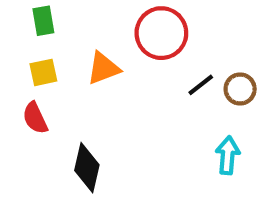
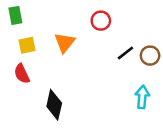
green rectangle: (43, 21) -> (15, 15), moved
red circle: (161, 33) -> (101, 21), size x0.6
orange triangle: (103, 68) -> (65, 43), turned -30

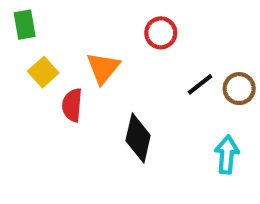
yellow square: (27, 45) -> (43, 72), turned -30
red semicircle: (22, 74) -> (72, 105), moved, turned 30
black diamond: (54, 105) -> (138, 138), moved

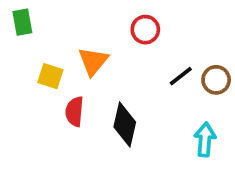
yellow square: (43, 72) -> (50, 76), moved, turned -30
red semicircle: (72, 105) -> (75, 112), moved

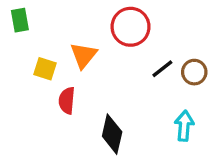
red circle: (145, 30) -> (131, 27), size x1.5
black diamond: (125, 125) -> (112, 134), moved

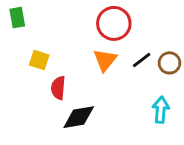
orange triangle: (84, 55) -> (105, 60), moved
black diamond: (112, 134) -> (79, 117), moved, turned 68

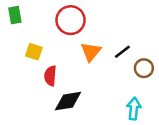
red circle: (114, 23) -> (71, 20), moved
brown circle: (169, 63) -> (144, 68), moved
cyan arrow: (161, 110) -> (134, 109), moved

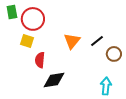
red circle: (71, 20) -> (33, 19), moved

